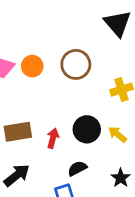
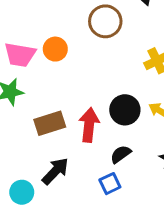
brown circle: (76, 64) -> (105, 21), moved
red arrow: (53, 138) -> (89, 125), size x1.5

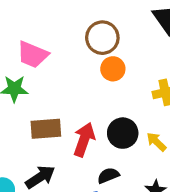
brown circle: (105, 21) -> (102, 38), moved
orange circle: (55, 49) -> (113, 69), moved

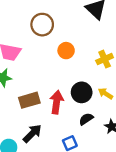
brown circle: (102, 38) -> (42, 25), moved
black semicircle: (108, 176) -> (86, 119), moved

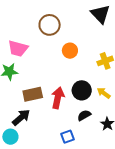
black arrow: (32, 133) -> (21, 117), moved

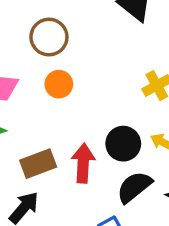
orange circle: (70, 51) -> (59, 84), moved
black semicircle: (84, 115) -> (134, 187), size x1.5

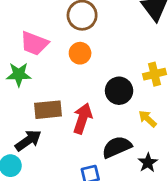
black circle: (123, 144) -> (119, 91), moved

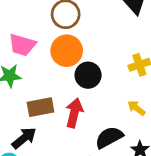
orange circle: (80, 53) -> (67, 51), size x1.5
black circle: (119, 91) -> (88, 75), moved

